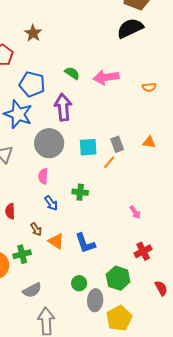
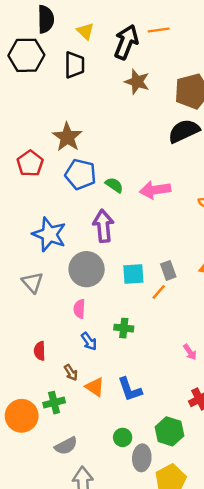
brown star: (33, 33) -> (67, 137), size x1.4
blue pentagon: (32, 84) -> (81, 174), moved

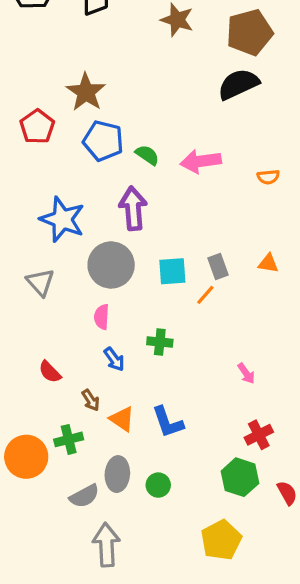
red semicircle: (40, 351) -> (50, 372), turned -42
green hexagon: (169, 431) -> (240, 477), moved
gray ellipse: (142, 458) -> (117, 474), moved

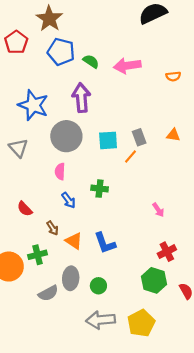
gray arrow: (106, 545) -> (101, 320), moved, turned -92

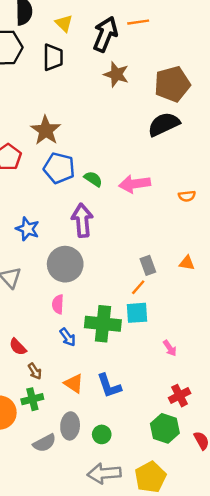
blue star: (33, 105) -> (27, 229), size x0.7
cyan square: (108, 140) -> (137, 313), moved
green cross: (100, 189) -> (103, 324), size x1.8
brown arrow: (53, 228) -> (35, 371), moved

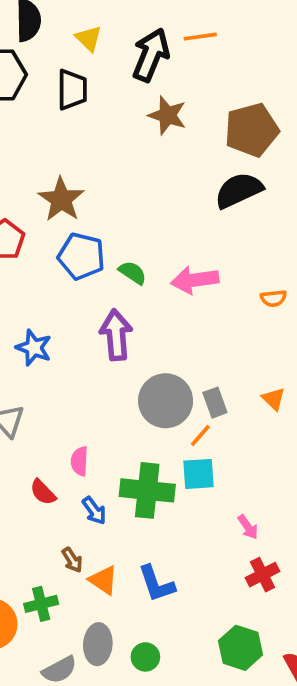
orange triangle: (187, 263) -> (273, 399), turned 35
gray circle: (65, 264) -> (166, 401), moved
red semicircle: (18, 347) -> (43, 492), moved
brown arrow: (35, 371) -> (72, 560), moved
red cross: (180, 396) -> (263, 575), moved

